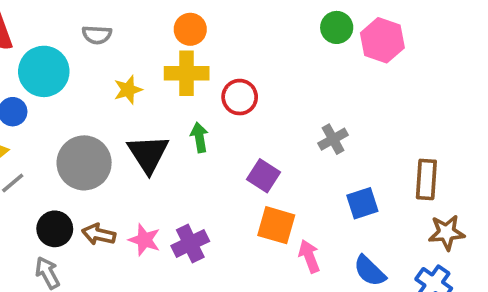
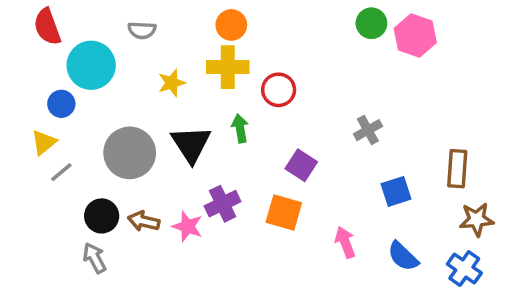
orange square: (276, 225) -> (284, 212), moved
purple cross: (190, 243) -> (223, 204), moved

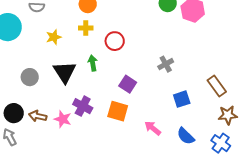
yellow cross: (228, 67) -> (86, 28), size x0.6
gray circle: (130, 153) -> (30, 77), size x0.6
brown rectangle: (457, 169) -> (217, 86), turned -40
purple cross: (223, 204) -> (83, 106), turned -36
pink arrow: (345, 242) -> (153, 128), turned -30

